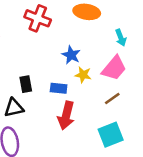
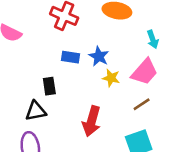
blue rectangle: (59, 88) -> (70, 57), moved

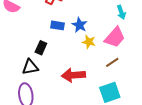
black rectangle: (49, 86) -> (41, 48), turned 32
red arrow: (92, 121) -> (73, 75), turned 70

